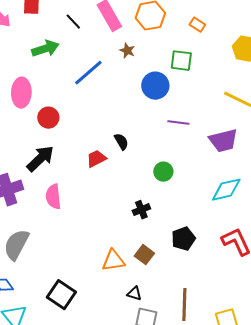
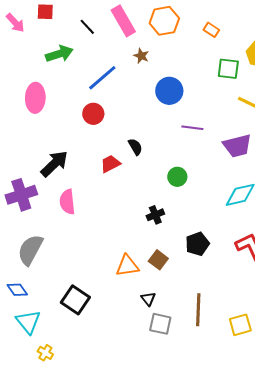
green square: (181, 61) -> (228, 69), moved
red circle: (48, 118) -> (93, 114), moved
black triangle: (134, 294) -> (148, 299), turned 35

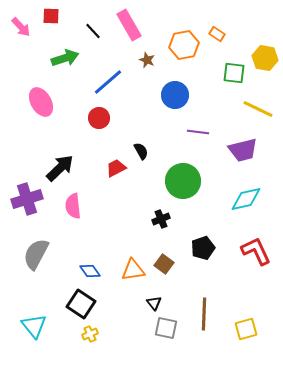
orange hexagon: (164, 21) -> (184, 45), moved
pink ellipse: (35, 98) -> (41, 102), turned -32
green circle: (177, 177) -> (183, 181), size x1.8
blue diamond: (17, 290) -> (90, 271), moved
yellow cross: (45, 353) -> (90, 334), moved, turned 35

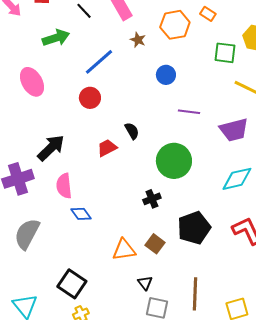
blue circle: (175, 95) -> (166, 75), size x0.7
black pentagon: (203, 248) -> (194, 228), size x1.4
blue diamond: (90, 271) -> (81, 214), moved

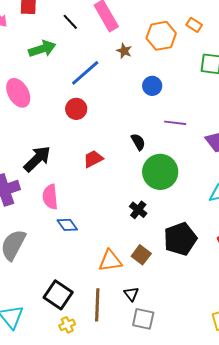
black semicircle: (132, 131) -> (138, 142), moved
black cross: (152, 199) -> (138, 210), turned -30
brown line: (195, 294) -> (97, 305), moved

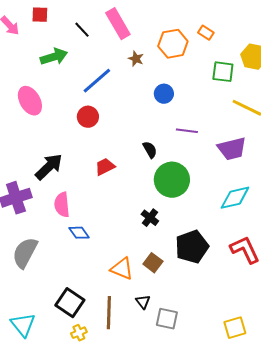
orange triangle: (110, 261) -> (122, 269), turned 30
gray square: (143, 319) -> (167, 319), moved

